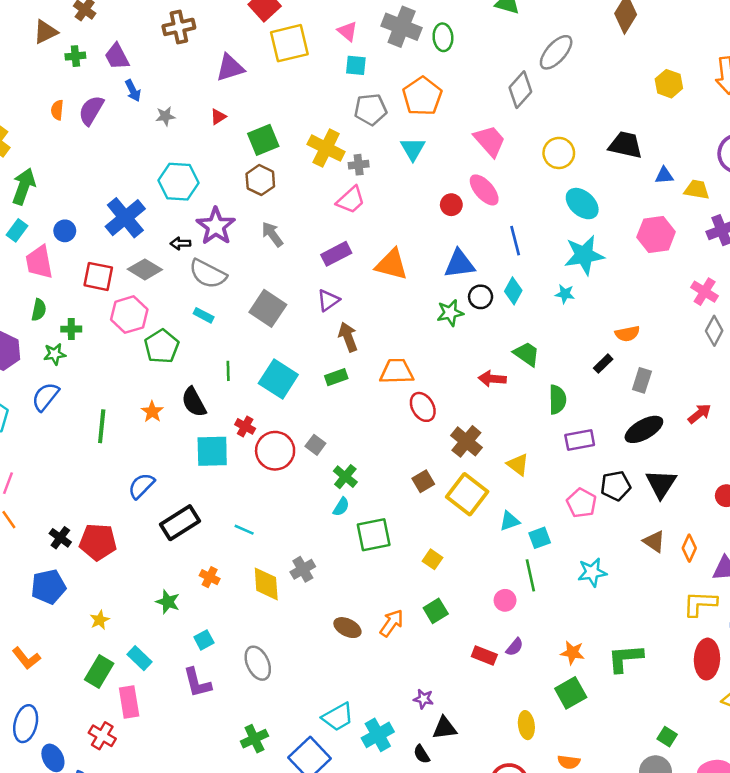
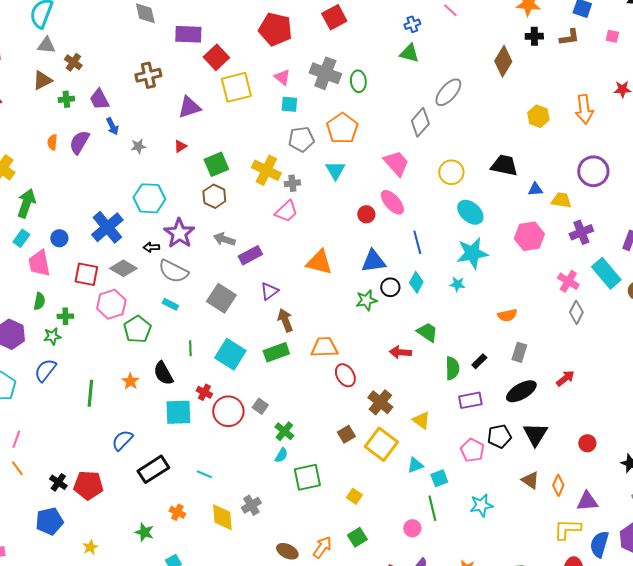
gray arrow: (272, 234) -> (224, 239), turned -35
purple rectangle: (336, 254) -> (250, 255), moved
black rectangle: (603, 364) -> (479, 361), moved
green rectangle: (336, 377) -> (276, 352), size x1.4

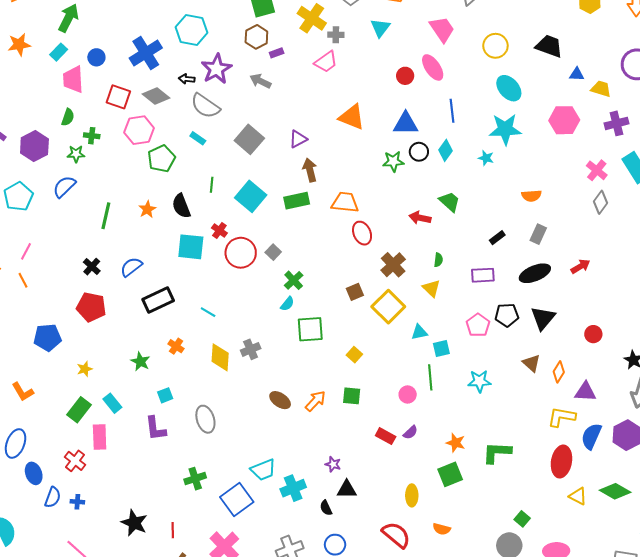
purple rectangle: (250, 255) -> (277, 53), moved, size x0.6
green semicircle: (452, 368) -> (438, 260), moved, size x0.6
black cross: (58, 482) -> (92, 267), moved
green square: (357, 537) -> (352, 396), turned 30

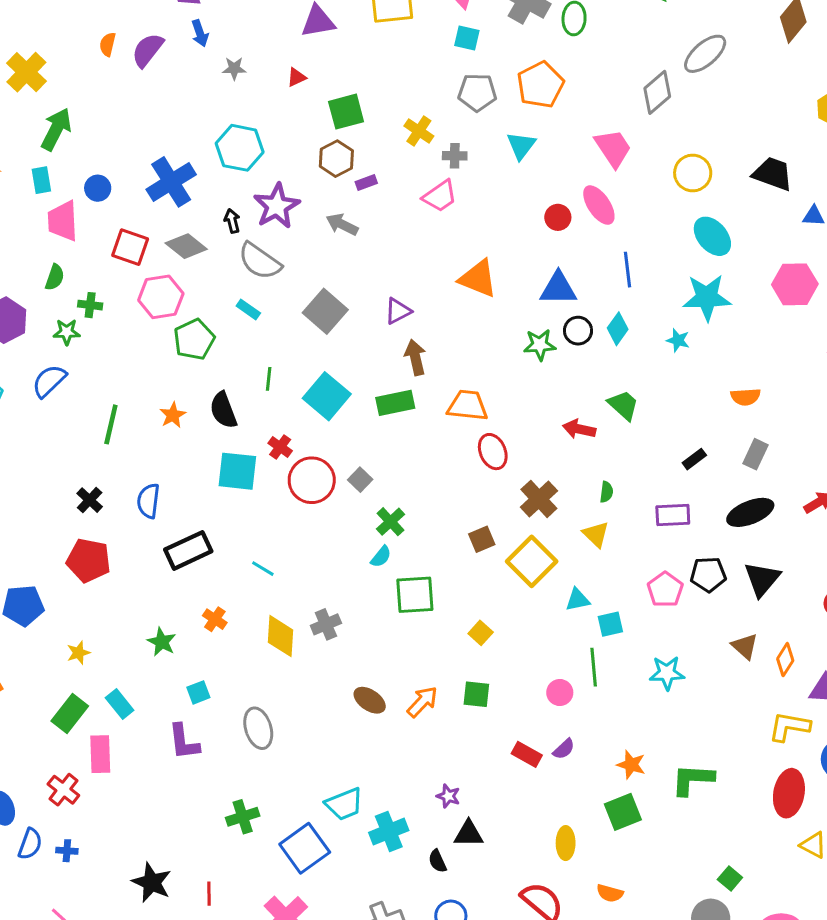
yellow cross: (312, 18) -> (419, 131), size x0.7
cyan rectangle: (59, 52) -> (41, 180), turned -54
black arrow: (187, 79) -> (232, 221), turned 70
blue semicircle: (131, 267) -> (148, 501), turned -45

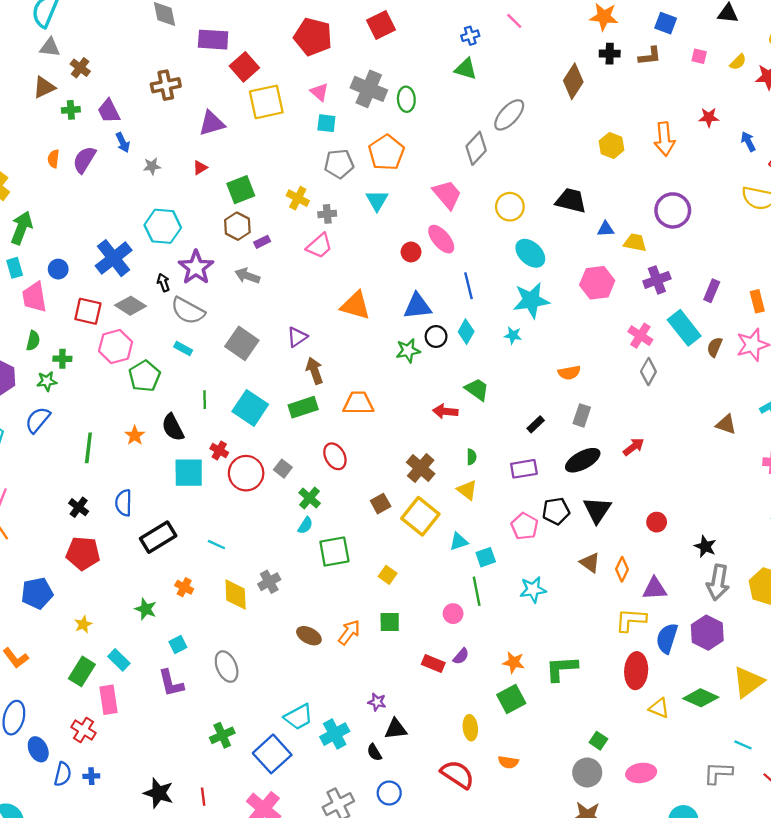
red ellipse: (493, 452) -> (335, 456), moved

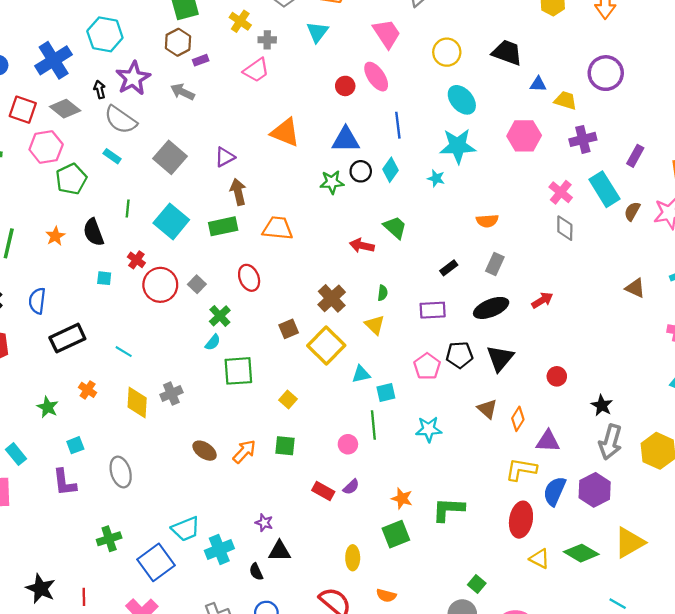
gray diamond: (648, 371) -> (565, 228), turned -35
cyan square: (189, 473) -> (104, 278), size x0.5

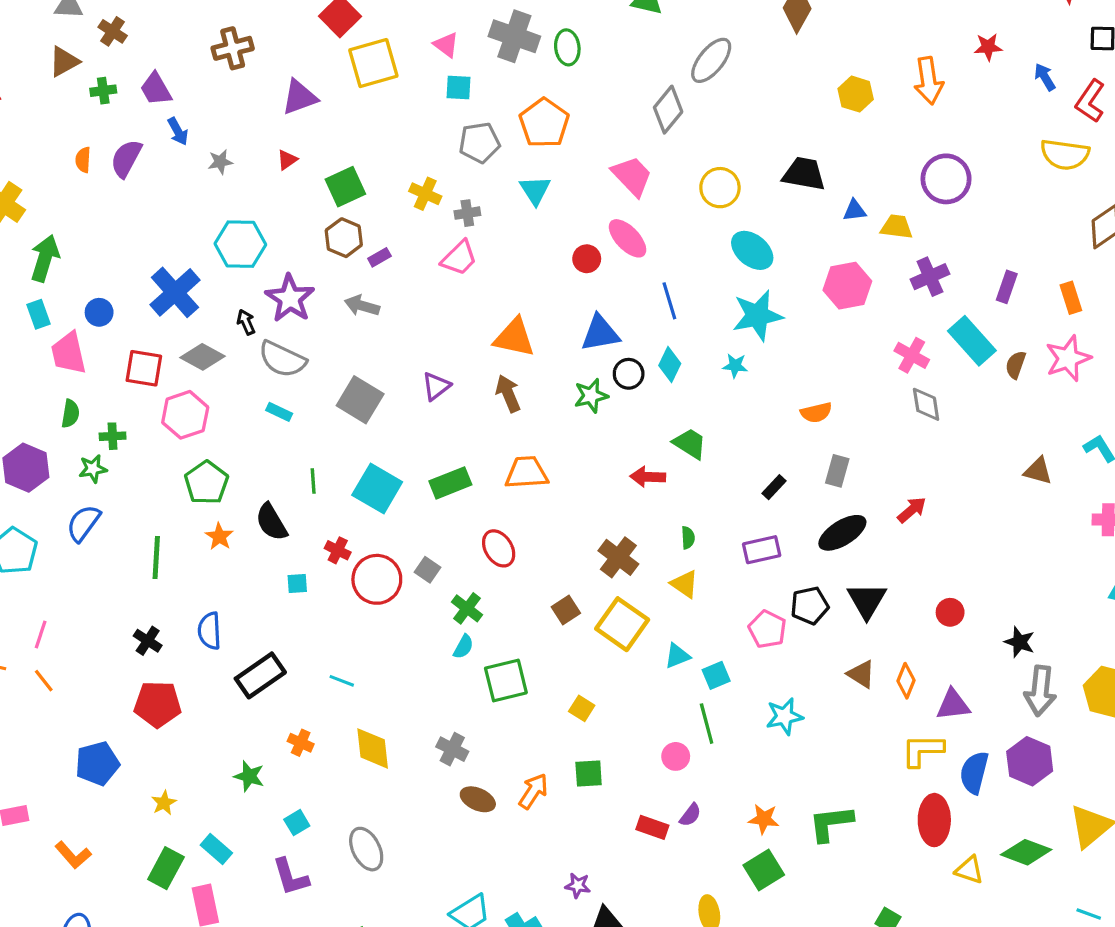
green pentagon: (71, 179) -> (206, 483), moved
brown arrow: (238, 192) -> (508, 394), moved
gray cross: (171, 394) -> (452, 749), moved, turned -30

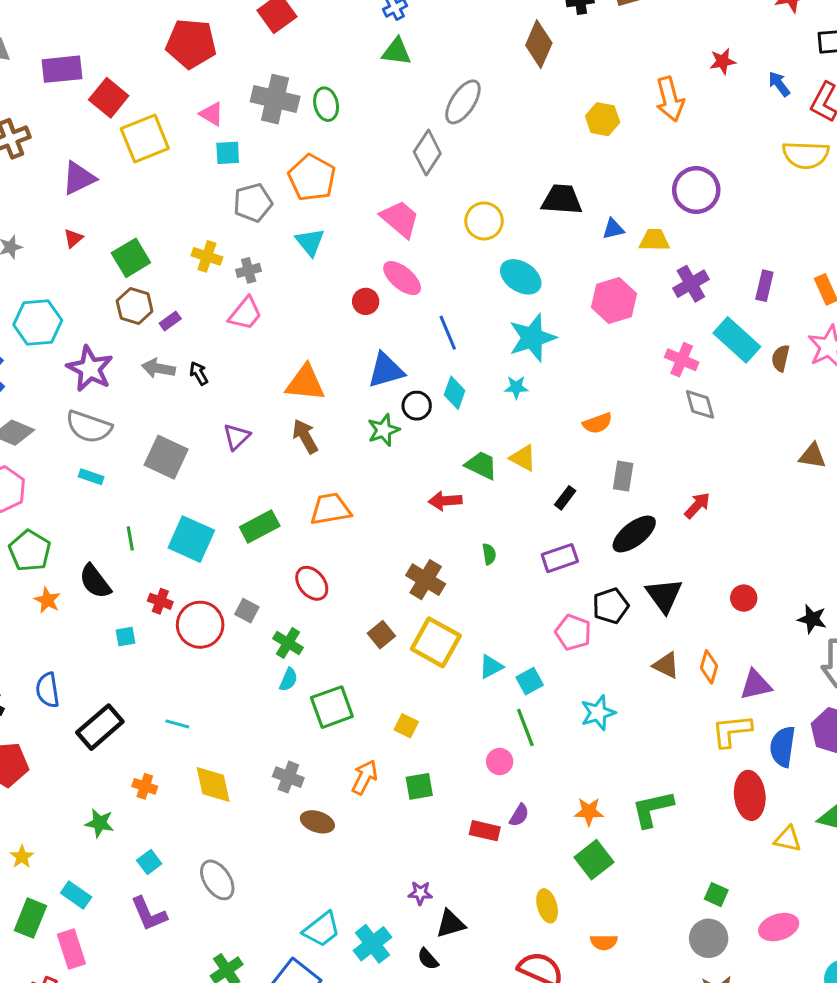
black arrow: (246, 322) -> (199, 373), moved
yellow triangle: (685, 584) -> (523, 458), moved
orange arrow: (533, 791) -> (365, 777), moved

